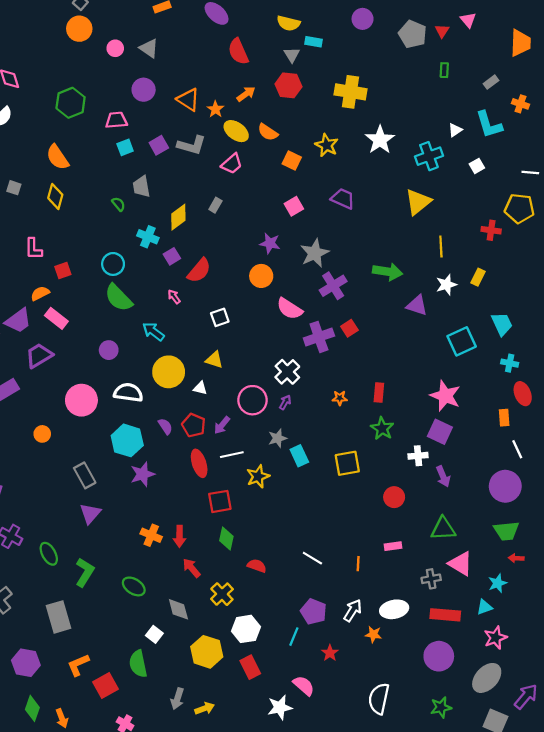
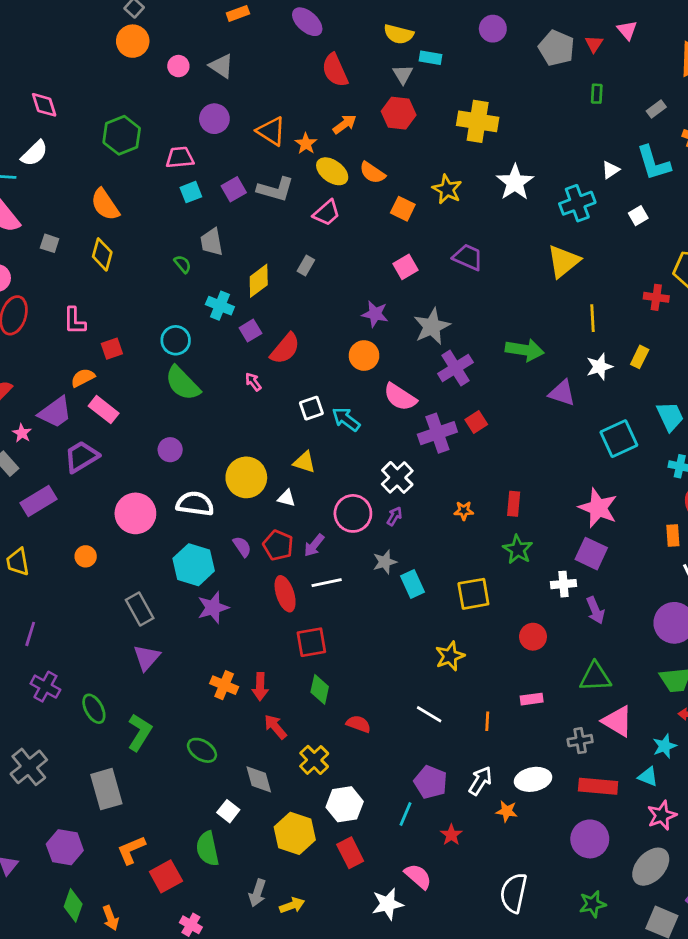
cyan arrow: (153, 332) -> (346, 419), moved
yellow star: (258, 476) -> (450, 656), moved
cyan triangle: (485, 607) -> (648, 777), turned 42

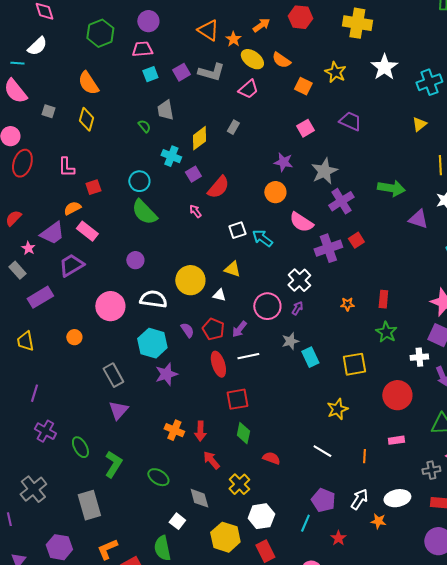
purple circle: (214, 119) -> (148, 21), moved
yellow triangle: (563, 261) -> (419, 124), size x0.6
red circle: (533, 637) -> (397, 395), size x1.5

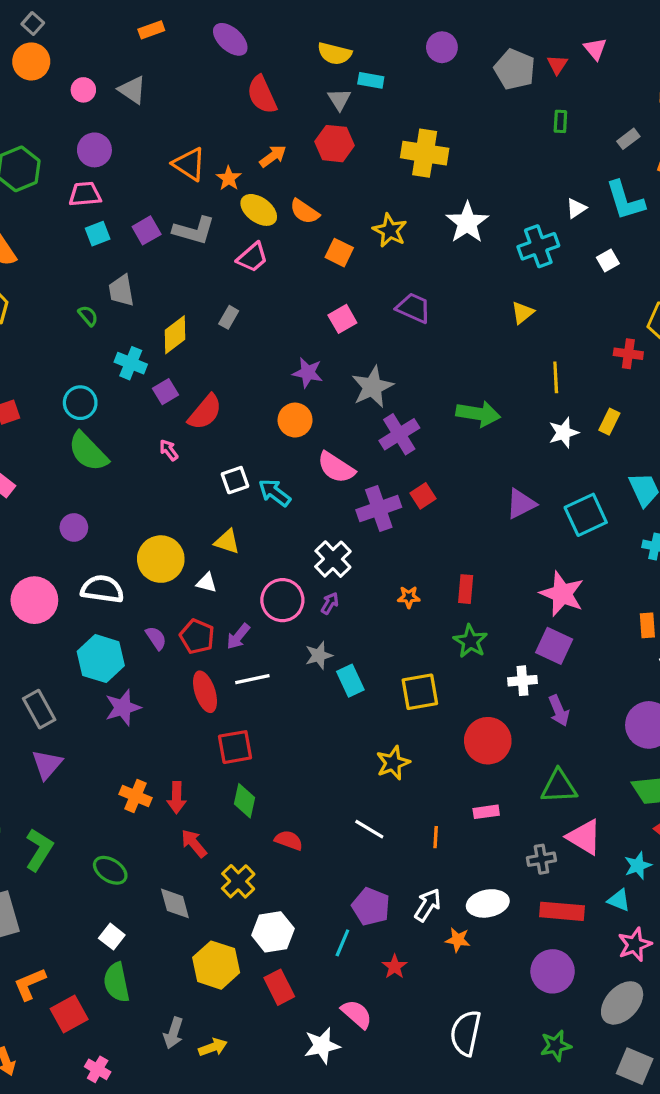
purple triangle: (418, 219) -> (521, 504), moved, turned -45
white square: (177, 521) -> (112, 937), moved

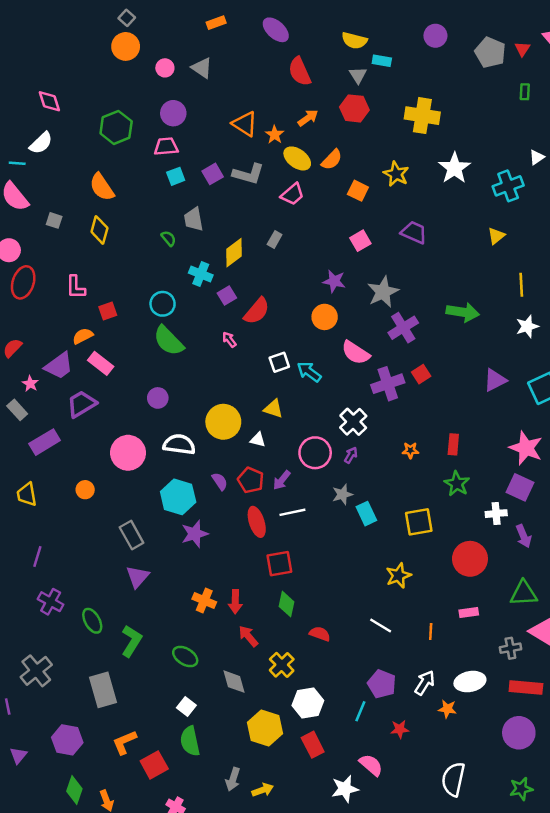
orange semicircle: (305, 212) -> (332, 160), turned -80
red star: (395, 967) -> (400, 729), turned 30

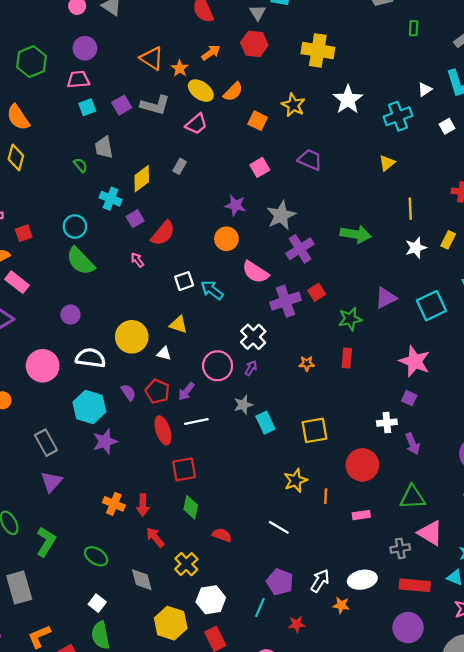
green star: (457, 484) -> (350, 319), moved, turned 30
purple square: (520, 487) -> (409, 398), size x0.6
orange line: (431, 631) -> (326, 496), moved

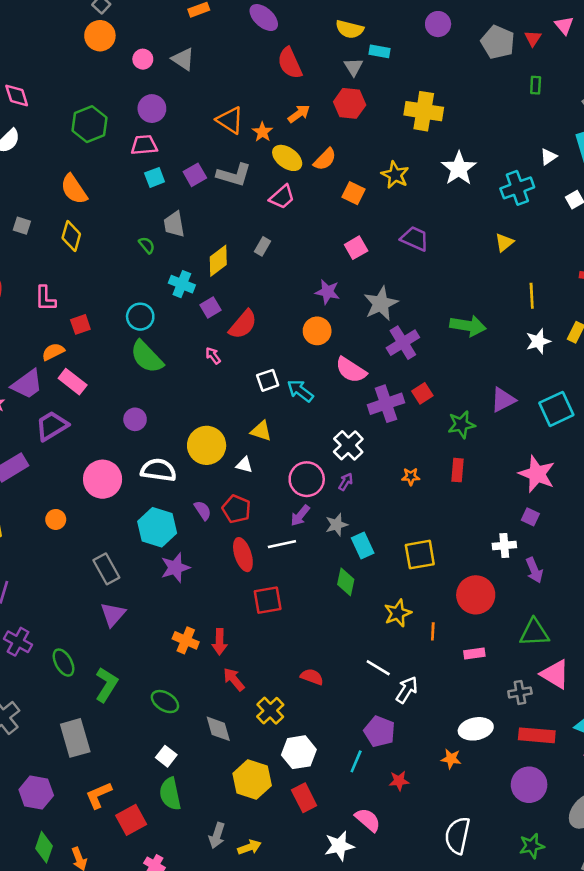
purple arrow: (186, 391) -> (300, 516), moved
green diamond: (191, 507) -> (346, 582), moved
white arrow: (320, 581) -> (407, 690), moved

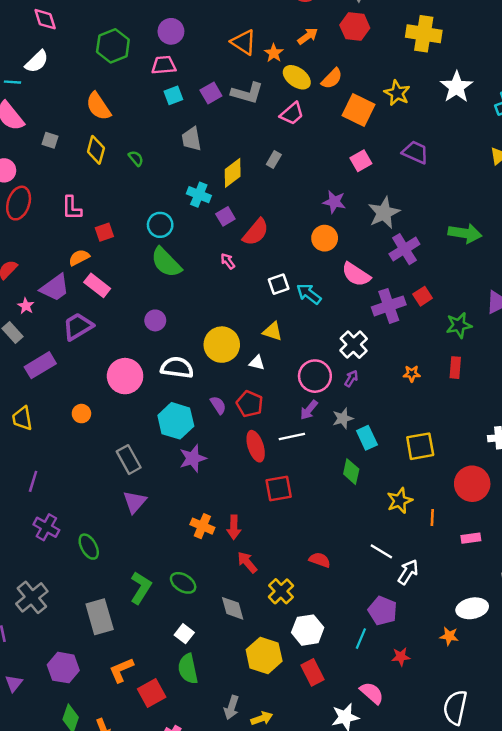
orange square: (353, 193) -> (358, 110), size x1.5
green semicircle: (147, 245) -> (136, 158), moved
green L-shape: (106, 685) -> (141, 588), moved

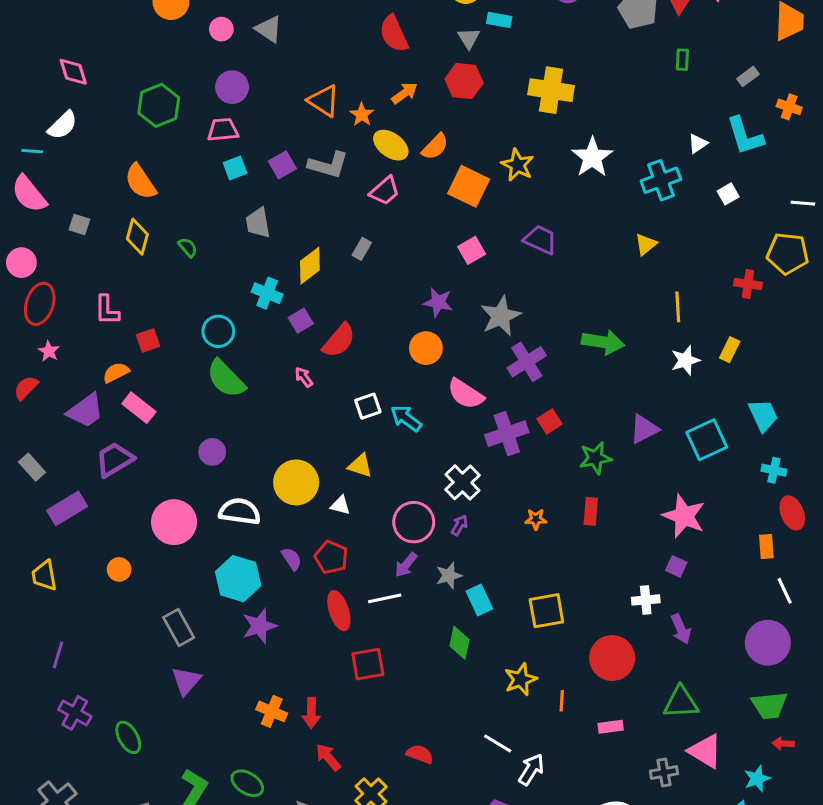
pink star: (26, 306) -> (49, 351), moved

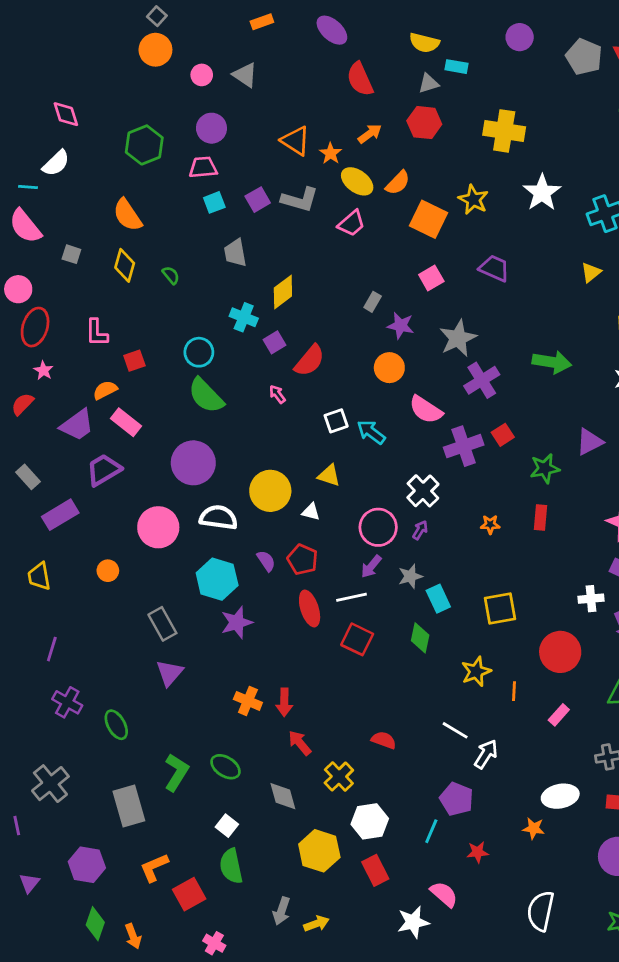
gray triangle: (469, 38) -> (429, 83), turned 45
gray rectangle: (362, 249) -> (373, 302), moved
purple circle: (212, 452) -> (193, 463), size x1.8
red square: (368, 664) -> (357, 639), moved, turned 36
pink rectangle: (611, 727) -> (559, 715), turned -40

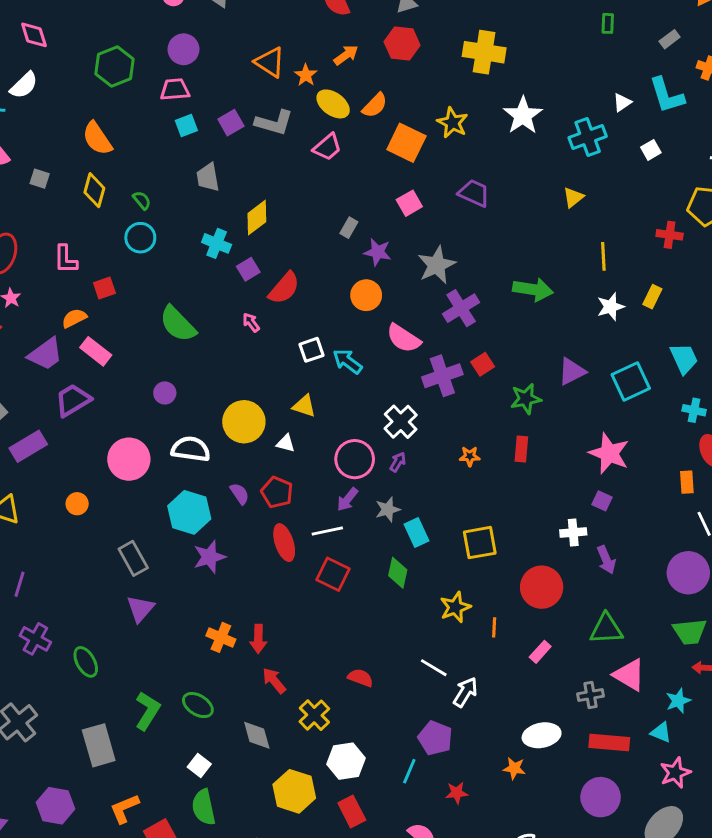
cyan circle: (199, 352) -> (140, 238), moved
purple circle: (193, 463) -> (165, 393), size x0.5

